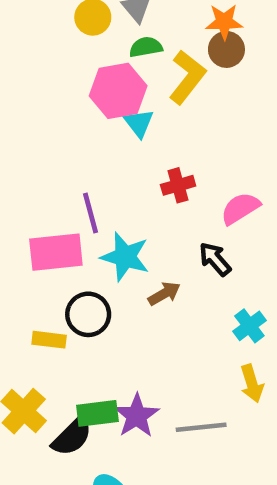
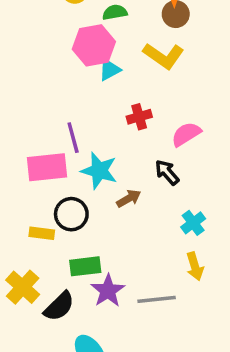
yellow L-shape: (187, 77) -> (164, 56), moved, turned 87
cyan triangle: (139, 123) -> (110, 70), turned 40
green rectangle: (97, 413) -> (85, 266), moved

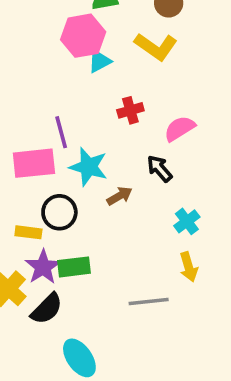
purple star: (108, 291) -> (43, 267), moved

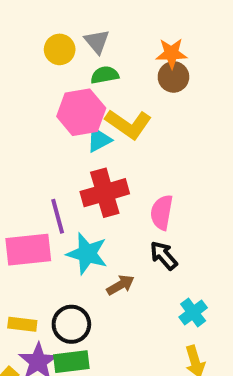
yellow L-shape: (156, 47) -> (128, 124), moved
red cross: (130, 110) -> (105, 193), moved, size x1.6
pink semicircle: (180, 129) -> (162, 212), moved, turned -48
black circle: (59, 212) -> (71, 324), moved

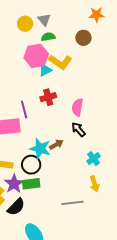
orange star: (172, 53) -> (97, 15), moved
red cross: (105, 193) -> (48, 97), size x0.7
cyan star: (87, 254) -> (40, 149), moved

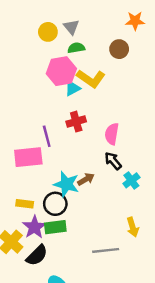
cyan cross: (94, 159) -> (131, 180), moved

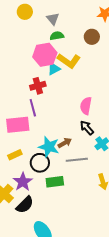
yellow circle: (48, 32) -> (25, 12), moved
red cross: (76, 122) -> (38, 86), moved
yellow rectangle: (25, 204) -> (15, 155), moved, turned -32
green rectangle: (55, 227) -> (55, 182), moved
gray line: (106, 250) -> (77, 160), moved

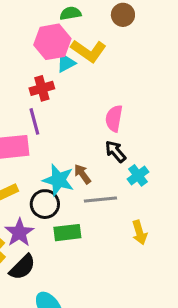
brown arrow: (65, 143) -> (82, 174), turned -96

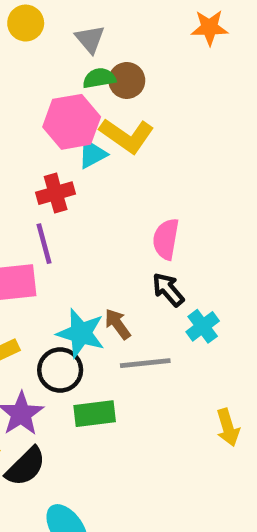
brown circle: (123, 15) -> (127, 80), moved
yellow arrow: (140, 233) -> (228, 427), moved

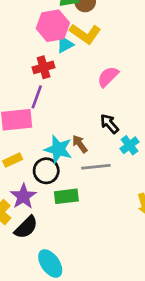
pink semicircle: (166, 239) -> (108, 77), moved, turned 35
purple line: (44, 244) -> (37, 97), turned 35

